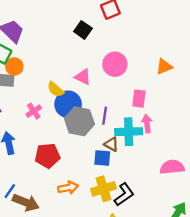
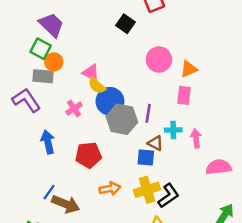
orange triangle: (164, 67) -> (189, 69), moved
pink triangle: (83, 77) -> (91, 73), moved
pink arrow: (147, 124) -> (196, 138), moved
cyan cross: (129, 132) -> (173, 130), size x0.6

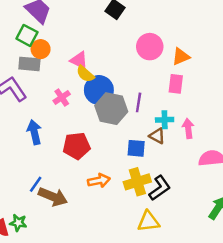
brown triangle: (155, 143) -> (157, 136), moved

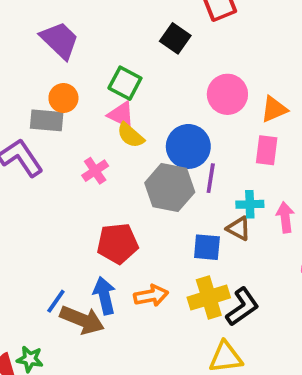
green square: (27, 35) -> (125, 83), moved
blue circle: (99, 90) -> (188, 146), moved
blue arrow: (34, 132) -> (104, 296), moved

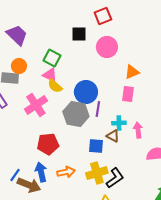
black square: (175, 38) -> (79, 34), turned -35
pink circle: (227, 94) -> (107, 47), moved
pink cross: (95, 171) -> (36, 105), size x1.6

